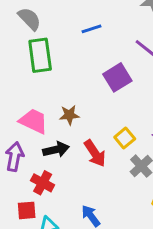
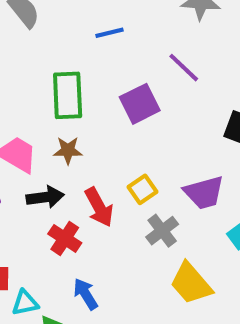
green rectangle: (40, 55) -> (68, 95), moved
red cross: (43, 183) -> (65, 238), moved

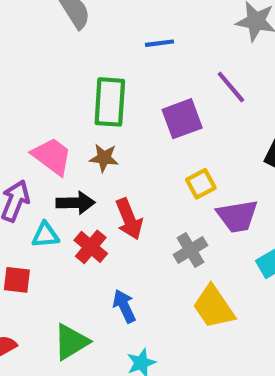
yellow square: (142, 189) -> (201, 184), moved
blue arrow: (86, 294) -> (124, 306), moved
cyan triangle: (25, 303) -> (45, 235), moved

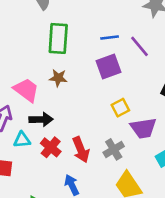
blue line: (160, 43) -> (110, 38), moved
green rectangle: (110, 102) -> (58, 38), moved
brown star: (104, 158) -> (58, 78), moved
red arrow: (129, 219) -> (81, 150), moved

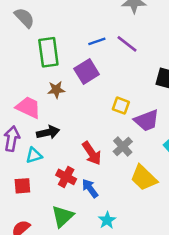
purple square: (109, 66) -> (87, 71), moved
yellow square: (120, 108) -> (121, 106), turned -30
red cross: (51, 147) -> (66, 177), moved

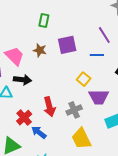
blue line: (97, 41) -> (97, 55), moved
green rectangle: (48, 52) -> (44, 21), size x0.6
blue arrow: (90, 188) -> (39, 132), turned -35

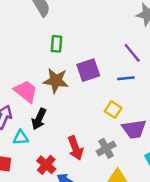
brown star: (40, 50) -> (56, 81), size x1.5
black arrow: (23, 80) -> (39, 119), turned 114

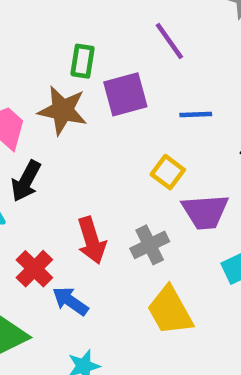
green rectangle: (57, 44) -> (83, 61), moved
purple line: (132, 53) -> (169, 41), moved

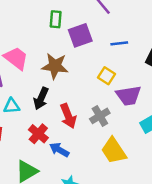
brown star: (63, 110) -> (55, 66), moved
black arrow: (26, 181) -> (41, 98), moved

